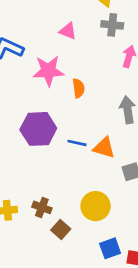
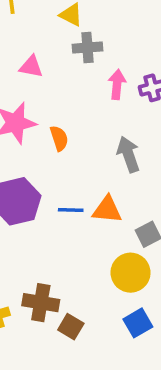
yellow circle: (96, 206) -> (131, 273), moved
brown cross: (42, 207) -> (41, 303), size x1.4
blue square: (110, 248) -> (138, 323), moved

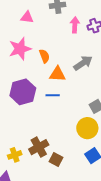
gray arrow: (128, 154) -> (83, 63), turned 78
orange triangle: (107, 210) -> (57, 74), moved
brown cross: (41, 303) -> (39, 147), turned -36

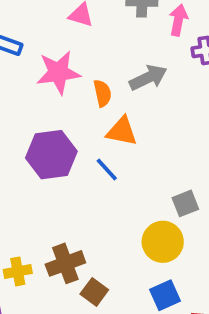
pink arrow: (75, 25) -> (178, 20), moved
gray arrow: (83, 63) -> (148, 78), moved
blue line: (53, 95) -> (107, 170), turned 40

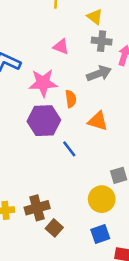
gray arrow: (148, 78) -> (99, 73), moved
orange triangle: (122, 131) -> (98, 121), moved
purple hexagon: (51, 155) -> (44, 121), moved

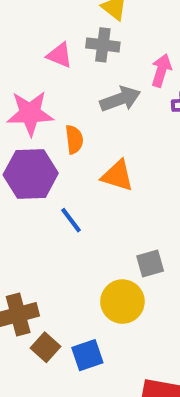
gray cross: (102, 41) -> (103, 45), moved
blue square: (100, 234) -> (87, 355), moved

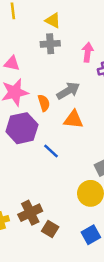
pink triangle: (59, 55) -> (12, 63), moved
gray arrow: (120, 99) -> (68, 91), moved
blue square: (87, 355) -> (91, 235), moved

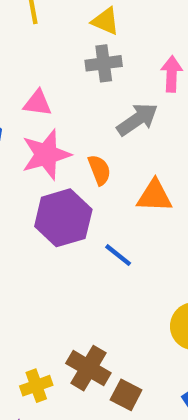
gray arrow: (68, 91) -> (137, 119), moved
brown cross: (30, 213) -> (88, 368), turned -30

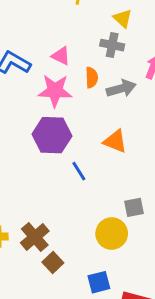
orange semicircle: (99, 170) -> (92, 77), moved

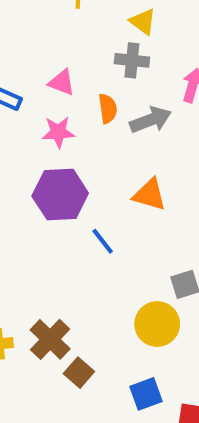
pink star: (55, 91) -> (58, 132), size x0.7

